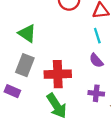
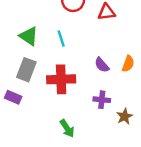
cyan line: (97, 36) -> (61, 39), moved
green arrow: (57, 106) -> (67, 128), moved, size x0.7

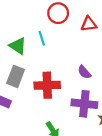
cyan line: (61, 39) -> (42, 38), moved
purple cross: (102, 100) -> (84, 104), size x1.6

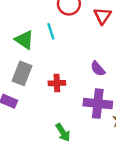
red triangle: (89, 24) -> (103, 16), turned -49
red cross: (47, 85) -> (57, 83), size x0.6

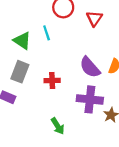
purple semicircle: (98, 69) -> (90, 67), size x1.5

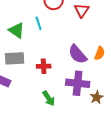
gray rectangle: (20, 72) -> (15, 58), turned 66
green arrow: (58, 126) -> (49, 98), moved

